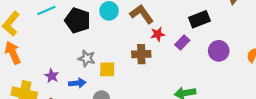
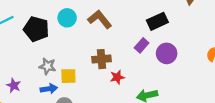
red star: (158, 34) -> (117, 77), moved
purple circle: (219, 51) -> (167, 53), moved
blue arrow: (77, 83) -> (49, 89), moved

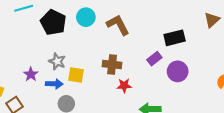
purple star: (14, 85) -> (31, 74), moved

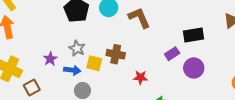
brown cross: (112, 65) -> (116, 54), moved

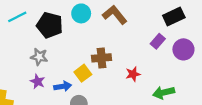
gray star: (77, 48) -> (39, 57), moved
yellow square: (94, 63) -> (83, 73), turned -35

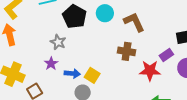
brown cross: (102, 58) -> (127, 51), moved
yellow square: (83, 73) -> (92, 75), moved, turned -35
red star: (133, 74) -> (150, 71), moved, size x1.5

